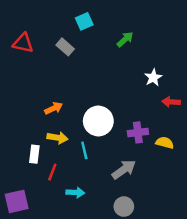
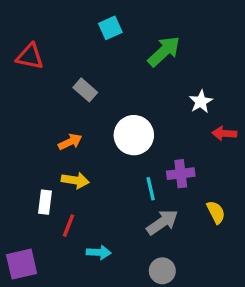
green arrow: (125, 39) -> (164, 51), size x1.5
gray rectangle: (65, 47) -> (85, 90), moved
white circle: (98, 121) -> (134, 135), moved
yellow semicircle: (165, 143) -> (216, 212), moved, turned 48
cyan line: (84, 150) -> (151, 189), moved

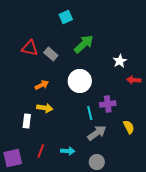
green arrow: (164, 51) -> (84, 44), moved
red triangle: (30, 56) -> (30, 48), moved
red line: (68, 226) -> (41, 151), moved
cyan arrow: (99, 252) -> (68, 151), moved

